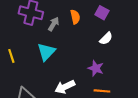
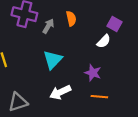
purple square: (102, 13) -> (115, 24), moved
cyan triangle: (46, 52) -> (53, 60), moved

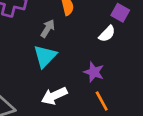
gray arrow: (48, 26) -> (48, 28), moved
orange line: (99, 97) -> (102, 101), turned 56

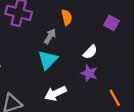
white semicircle: (107, 34) -> (90, 52), moved
orange line: (102, 101) -> (115, 98), moved

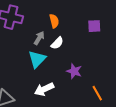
purple square: (111, 23) -> (94, 26), turned -32
white semicircle: (90, 52) -> (57, 43), moved

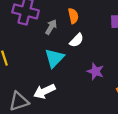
gray arrow: (39, 38) -> (51, 27), moved
white arrow: (44, 89) -> (44, 91), moved

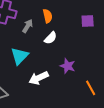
cyan triangle: (54, 58) -> (20, 56), moved
white arrow: (44, 91) -> (39, 78), moved

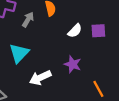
purple square: (88, 21) -> (98, 31), moved
white semicircle: (51, 38) -> (75, 31), moved

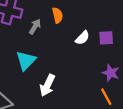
purple star: (73, 64) -> (111, 73), moved
white arrow: (40, 78) -> (47, 85), turned -40

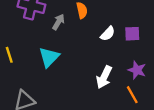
white arrow: (47, 85) -> (104, 77), moved

